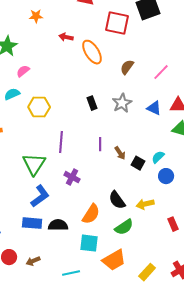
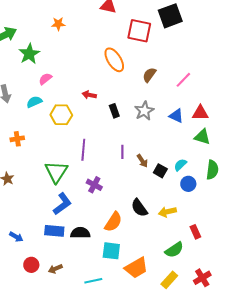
red arrow: (66, 37) -> (89, 95), moved
green semicircle: (124, 227) -> (174, 250), moved

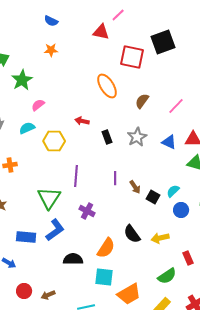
blue rectangle: (54, 231) -> (26, 237), moved

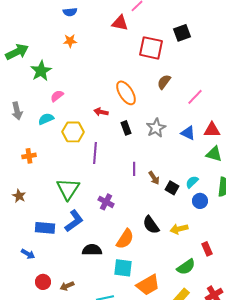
blue semicircle: (51, 21) -> (70, 12), turned -32
black square: (163, 42) -> (182, 33), size x0.7
orange ellipse: (107, 86) -> (126, 93), moved
brown semicircle: (142, 101) -> (164, 82), moved
purple line: (76, 176) -> (95, 153), moved

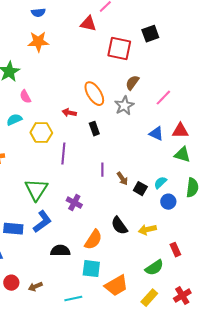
orange star: (70, 41) -> (38, 42), size x1.5
pink semicircle: (57, 96) -> (25, 97), turned -80
gray star: (156, 128) -> (124, 106), moved

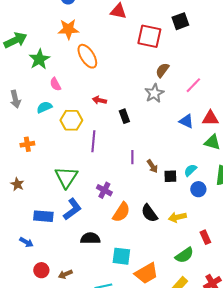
orange ellipse: (94, 94) -> (87, 56), moved
black square: (140, 189) -> (170, 176), turned -32
orange semicircle: (93, 240) -> (121, 212), moved

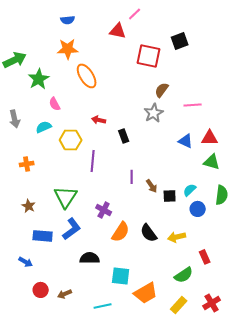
pink line: (193, 85) -> (193, 105), turned 42
brown star: (17, 184) -> (29, 206), moved

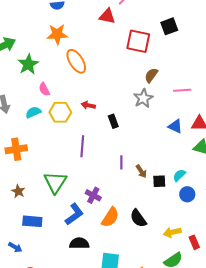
yellow hexagon: (71, 140) -> (60, 112), moved
orange cross: (27, 164) -> (16, 149), size x1.5
blue L-shape: (72, 229) -> (74, 214), moved
yellow arrow: (177, 237) -> (172, 232), moved

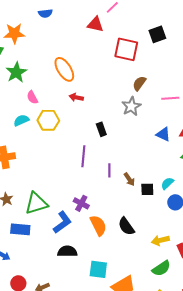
orange star: (57, 34) -> (14, 33), moved
red arrow: (88, 105) -> (76, 97), moved
purple line: (82, 146) -> (83, 156), moved
green triangle: (55, 182) -> (36, 203), moved, turned 40
orange semicircle: (110, 217) -> (98, 225), turned -60

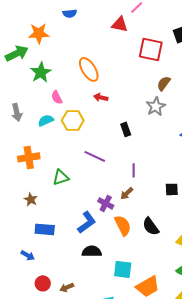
purple line: (83, 156) -> (95, 156), moved, turned -70
brown arrow: (129, 179) -> (127, 193), moved, turned 80
green triangle: (36, 203) -> (61, 177), moved, size x0.7

